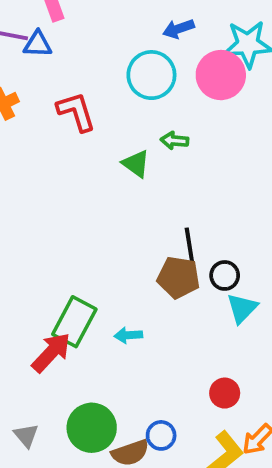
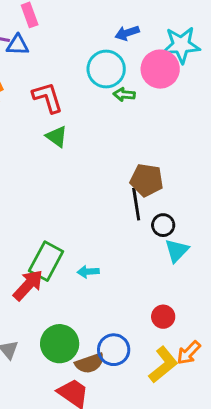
green arrow: (175, 141) -> (124, 95), moved
green triangle: (136, 164) -> (57, 137), moved
brown pentagon: (178, 277) -> (147, 180), moved
blue circle: (161, 435) -> (114, 350), size x1.4

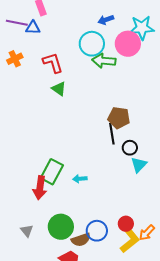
green arrow: (124, 95) -> (104, 61), size x1.6
red arrow: (28, 285) -> (40, 188), turned 145
red circle: (163, 317) -> (126, 224), moved

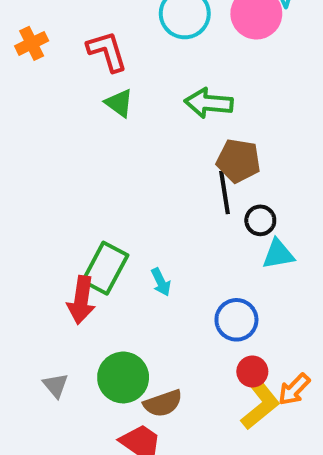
green arrow: (104, 61) -> (209, 103), moved
cyan triangle: (139, 165) -> (278, 254), turned 36
cyan arrow: (80, 179) -> (161, 282), turned -112
blue circle: (97, 231) -> (236, 320), moved

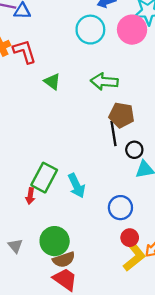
red L-shape: (107, 51) -> (24, 52), moved
cyan arrow: (161, 282) -> (77, 186), size x1.5
red arrow: (81, 300) -> (30, 196), size x0.6
brown semicircle: (163, 403) -> (64, 260), moved

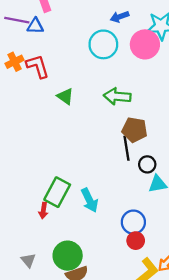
red circle: (130, 238) -> (136, 241), moved

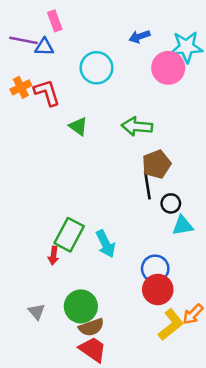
cyan circle: (103, 44) -> (96, 68), moved
brown pentagon: (135, 130) -> (156, 164), turned -30
red circle: (136, 241) -> (158, 289), size x1.5

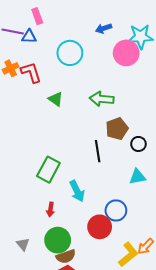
black line: (147, 185) -> (98, 151), moved
black circle: (171, 203) -> (138, 144), moved
green rectangle: (69, 235) -> (48, 170), moved
red arrow: (53, 256) -> (50, 209), moved
red circle: (158, 289) -> (100, 227), moved

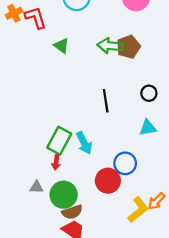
brown pentagon: (117, 129) -> (128, 47), moved
green rectangle: (48, 170) -> (59, 141), moved
gray triangle: (23, 244) -> (37, 187), moved, turned -48

